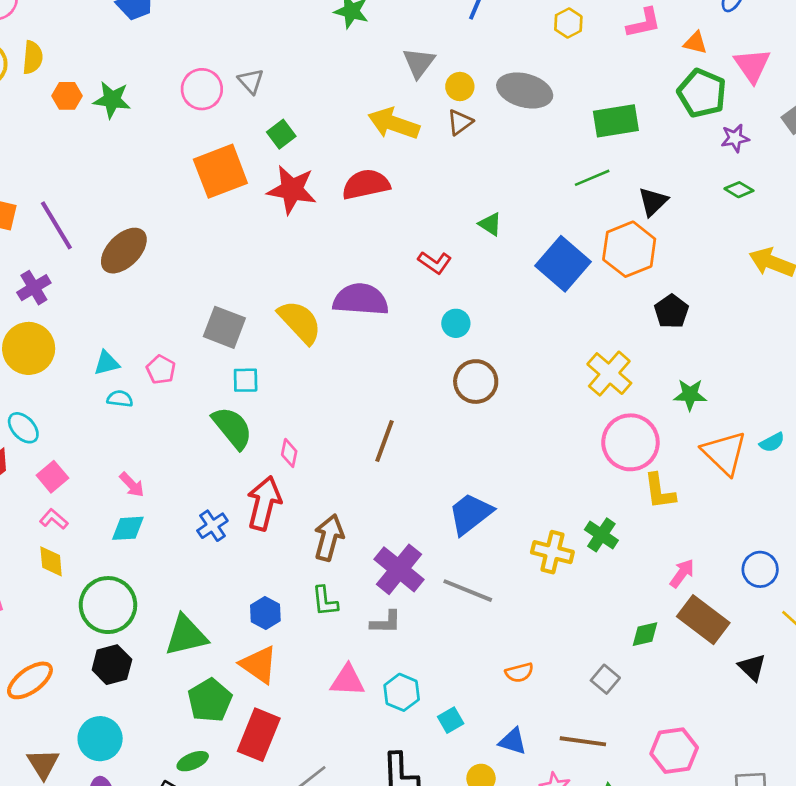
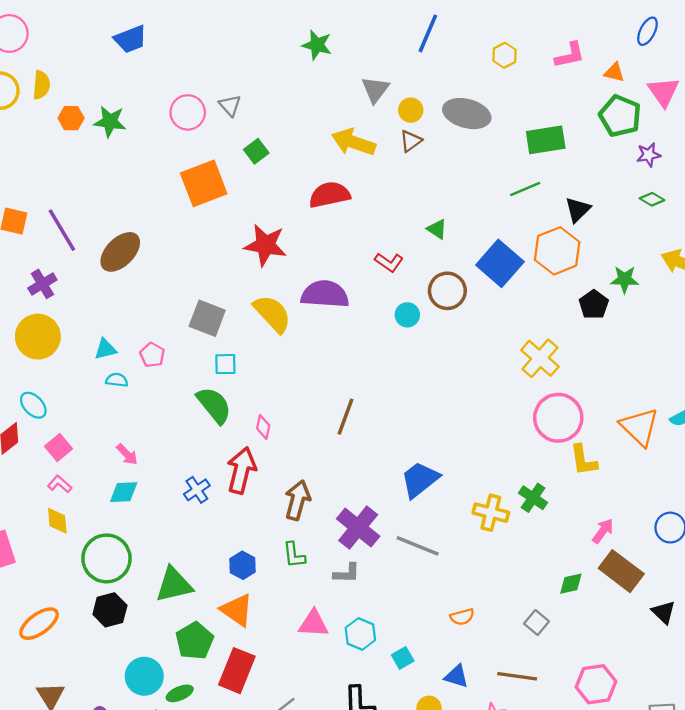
red star: (292, 190) -> (265, 245), moved
brown circle: (476, 382) -> (447, 291), moved
green star: (690, 395) -> (625, 279), moved
cyan circle: (100, 739) -> (144, 676), moved

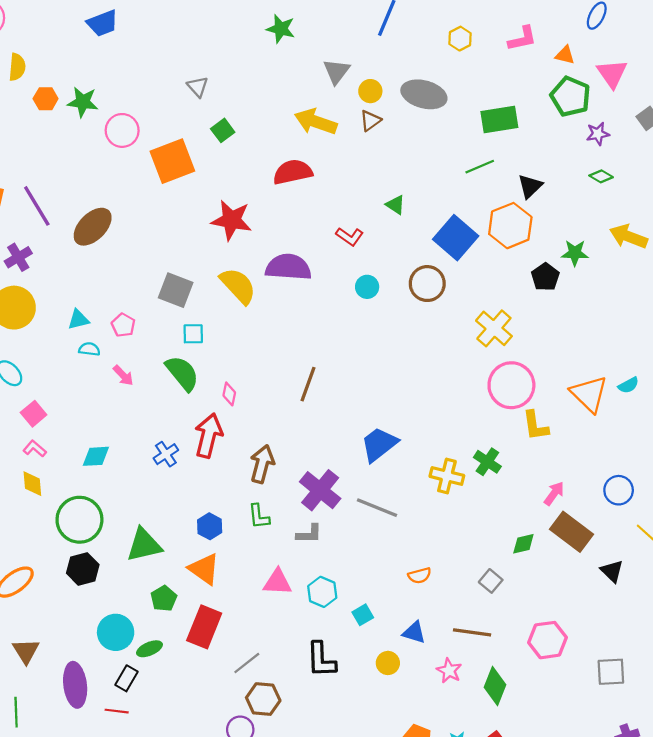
pink circle: (188, 112) -> (122, 130), moved
brown circle: (447, 291) -> (427, 284), moved
pink arrow: (127, 454) -> (123, 375), moved
green pentagon: (195, 641) -> (164, 598), size x0.7

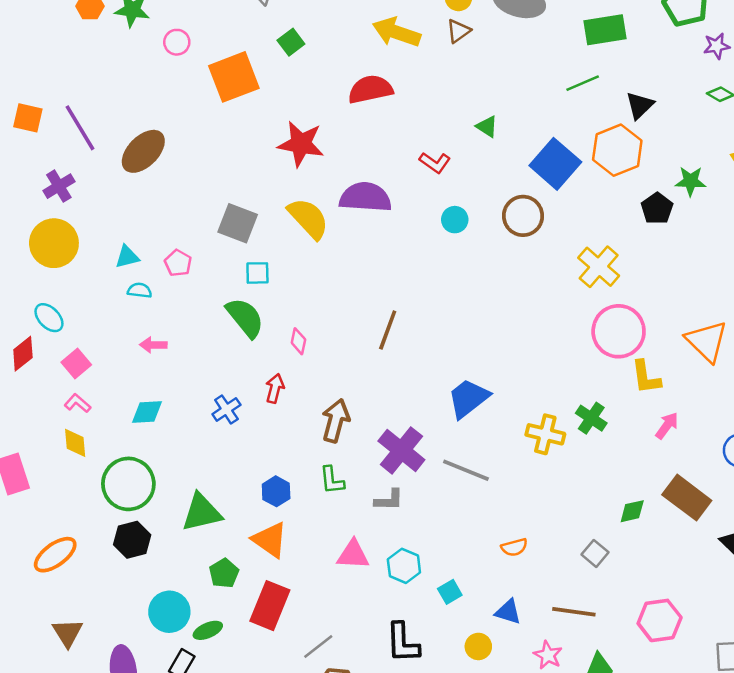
pink circle: (122, 130) -> (177, 42), size x0.7
pink arrow: (123, 375) -> (153, 345), moved, turned 135
red arrow: (209, 436) -> (275, 388), size x0.6
pink arrow: (554, 493) -> (667, 426), moved

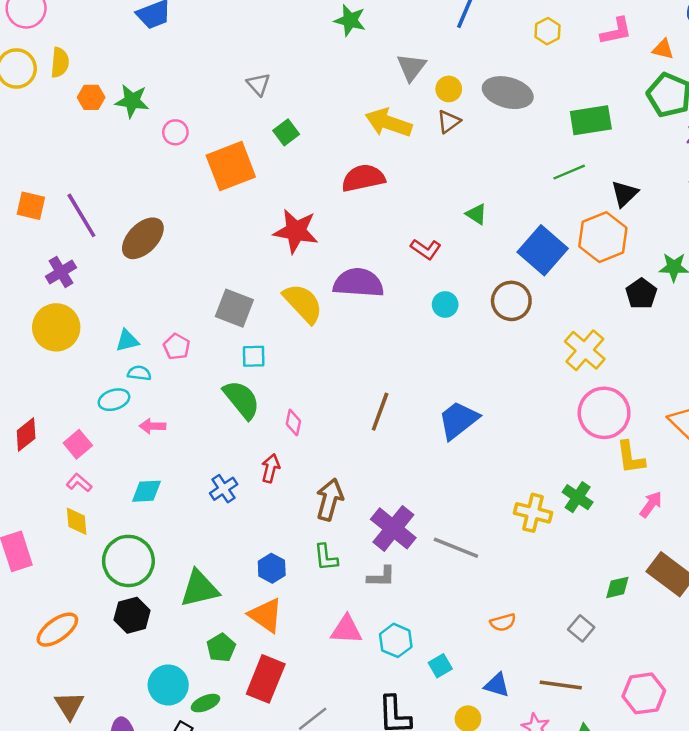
cyan ellipse: (49, 318) -> (114, 400), moved, turned -64
blue trapezoid: (468, 398) -> (458, 420), moved

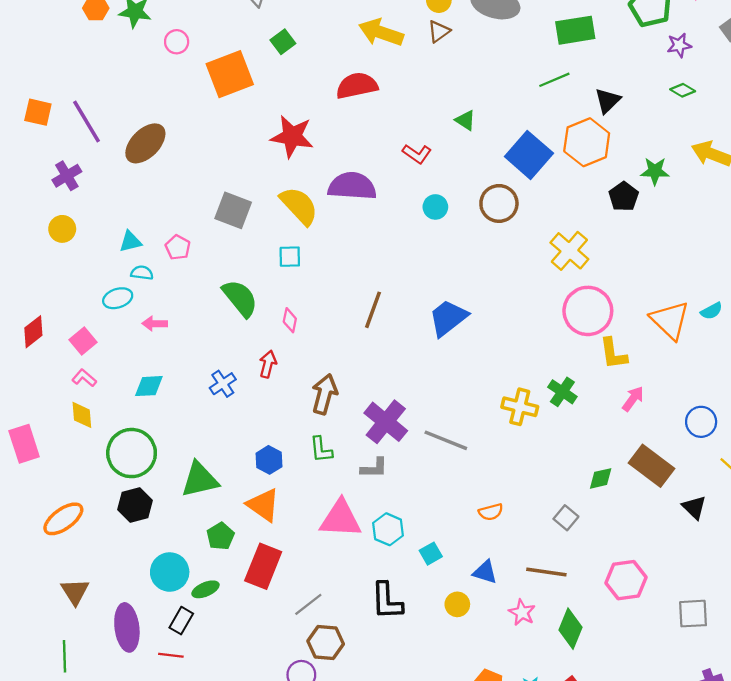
yellow circle: (56, 327) -> (62, 229), size x0.6
cyan square: (254, 356) -> (290, 257), moved
pink triangle: (346, 630) -> (341, 519), size x1.4

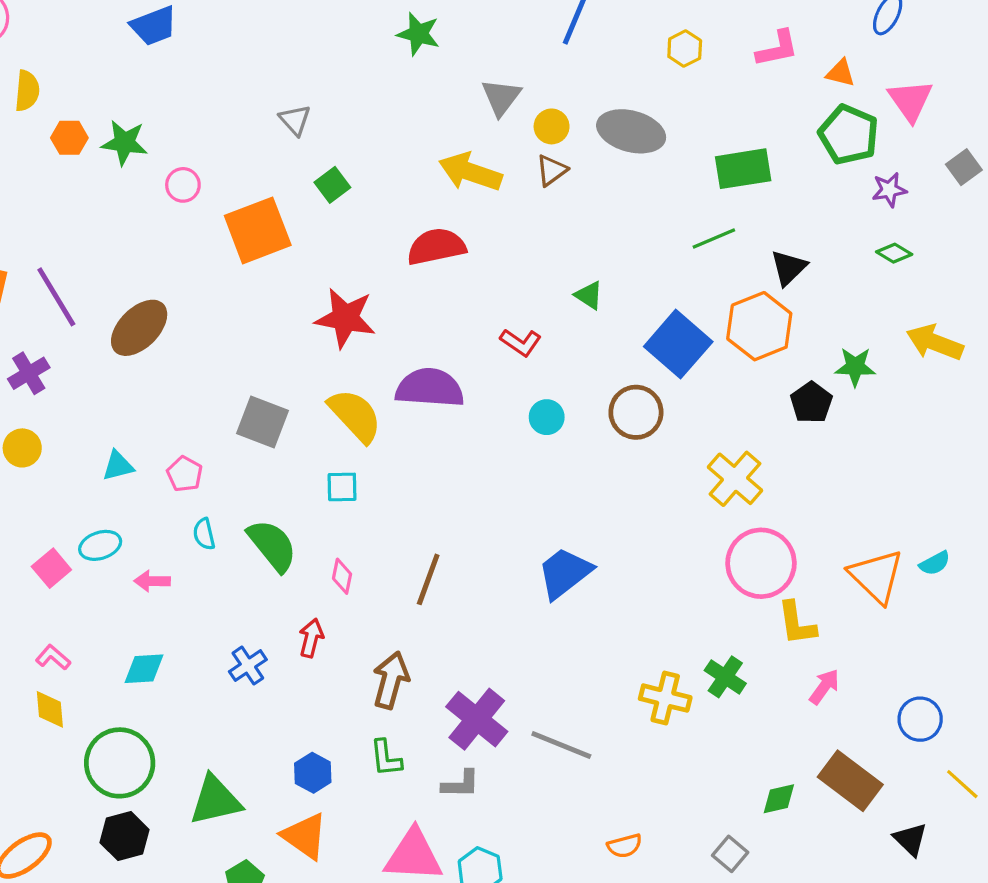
cyan semicircle: (142, 273) -> (204, 534), moved, turned -110
brown line: (373, 310) -> (428, 579), moved
pink square: (83, 341) -> (51, 568), moved

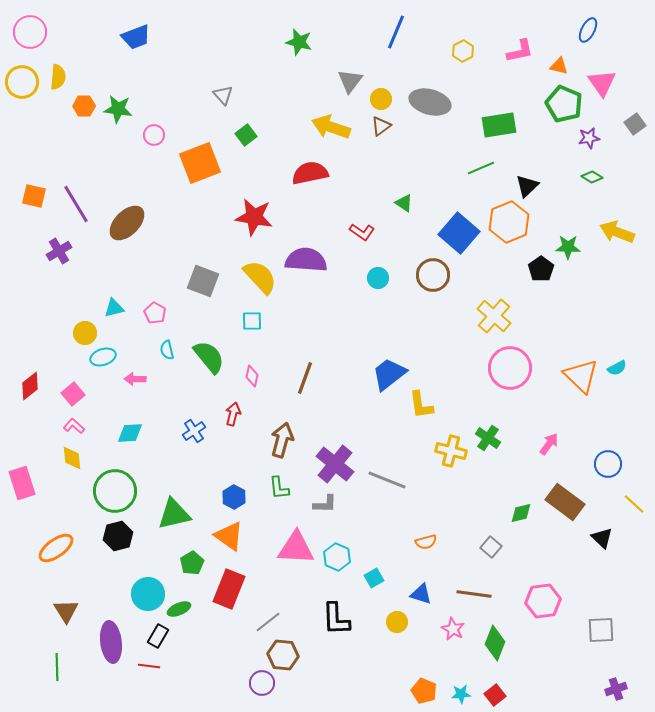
yellow circle: (22, 448) -> (85, 333), moved
pink square: (51, 568) -> (73, 394), moved
yellow L-shape: (797, 623) -> (421, 405), moved

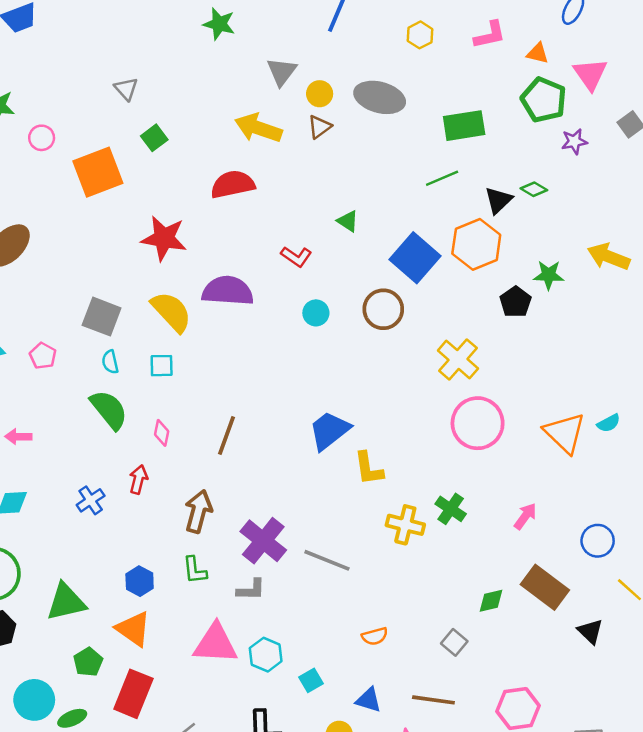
green diamond: (592, 177) -> (534, 189), moved
cyan semicircle: (167, 350) -> (110, 362), moved

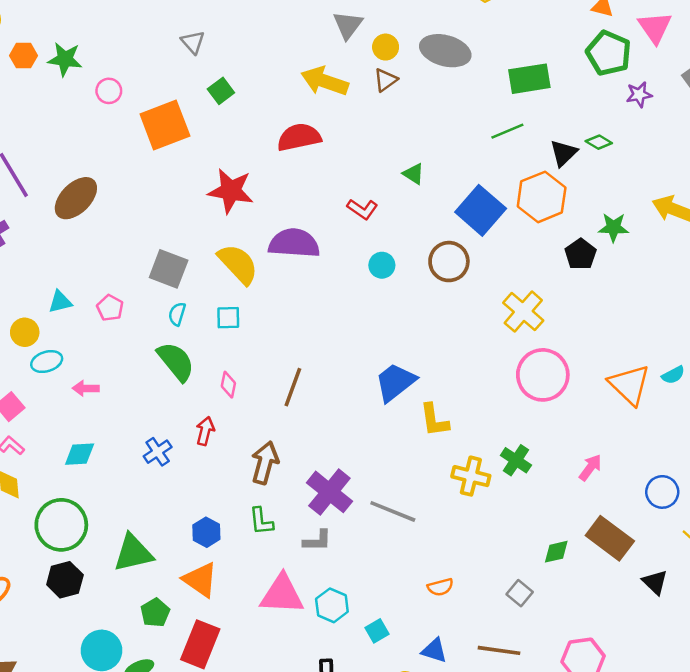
cyan semicircle: (110, 362) -> (177, 314), turned 30

